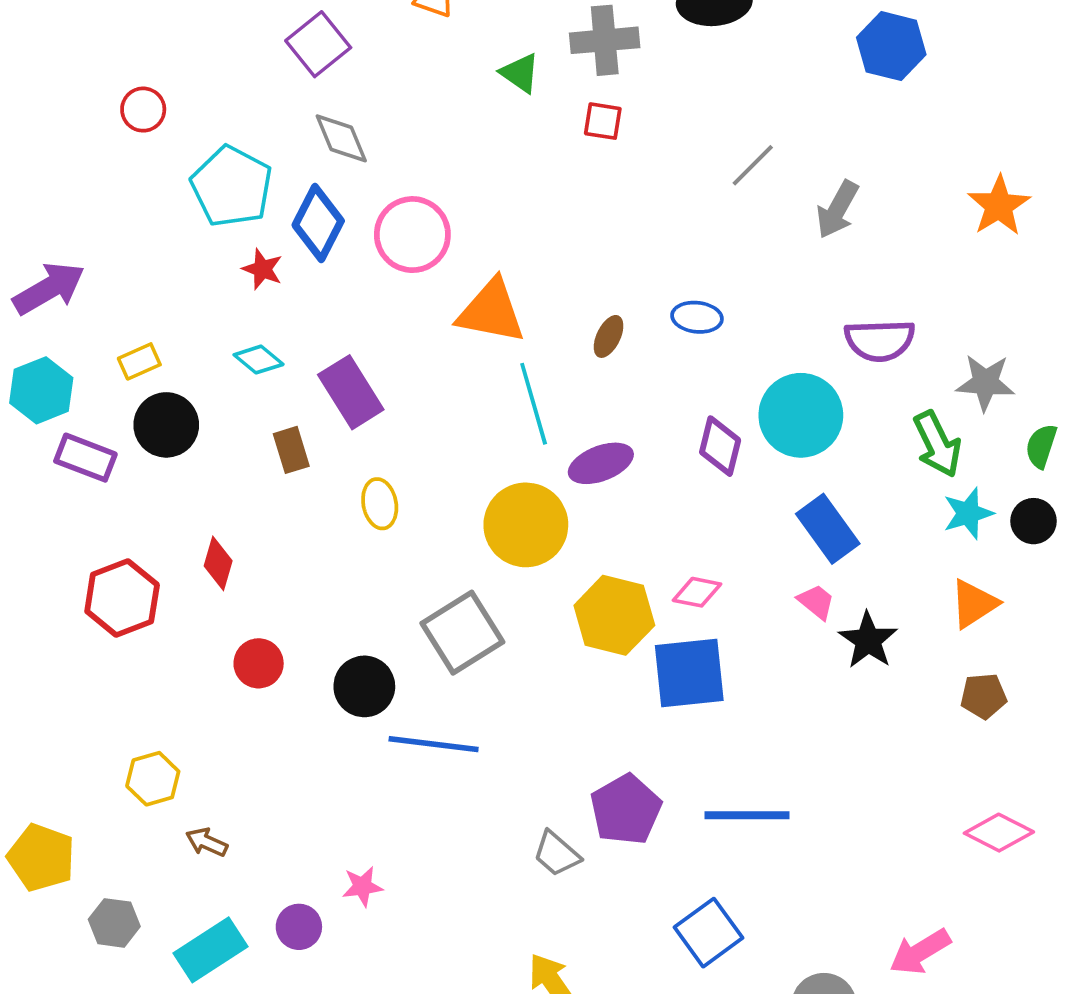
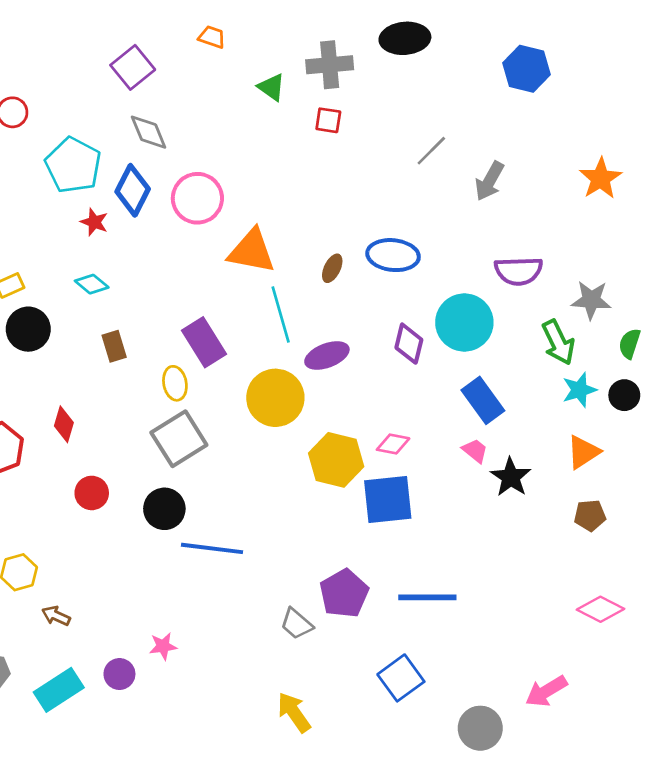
blue ellipse: (697, 317) -> (393, 255), size x1.5
purple rectangle: (351, 392) -> (204, 342), moved
gray square: (462, 633) -> (179, 439), moved

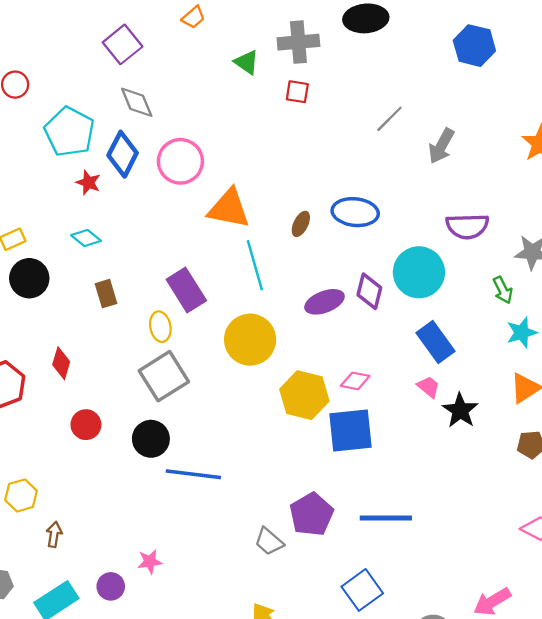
orange trapezoid: (212, 37) -> (193, 17), turned 120
green arrow: (558, 342) -> (503, 290), size x0.7
purple ellipse: (327, 356) -> (324, 302), moved
brown arrow: (56, 616) -> (54, 534), turned 75

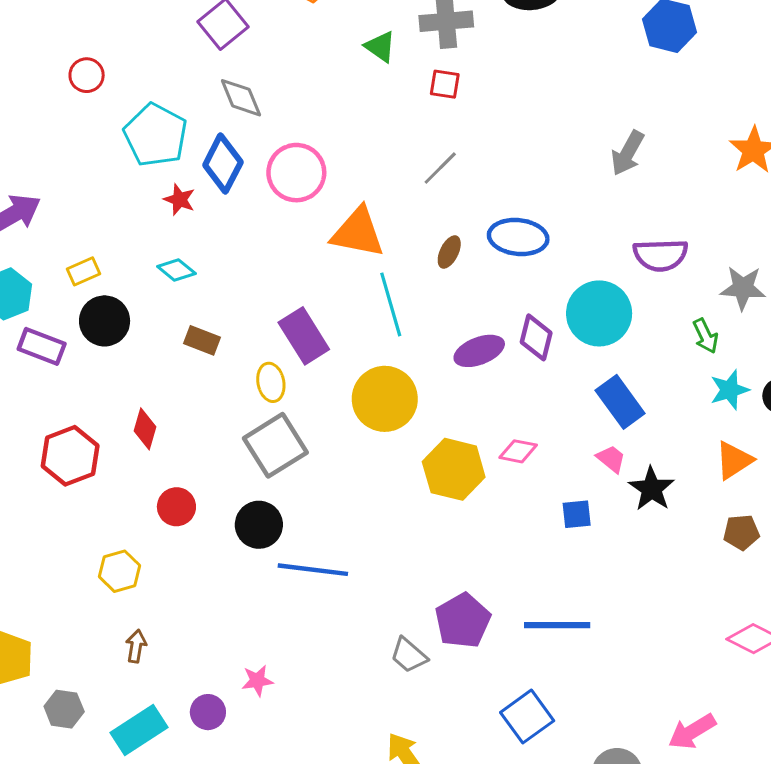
gray line: (389, 119) -> (440, 168), moved
brown rectangle: (106, 294) -> (202, 340), turned -52
blue square: (350, 431) -> (577, 514), moved, size x0.5
yellow hexagon: (21, 495) -> (120, 571), moved

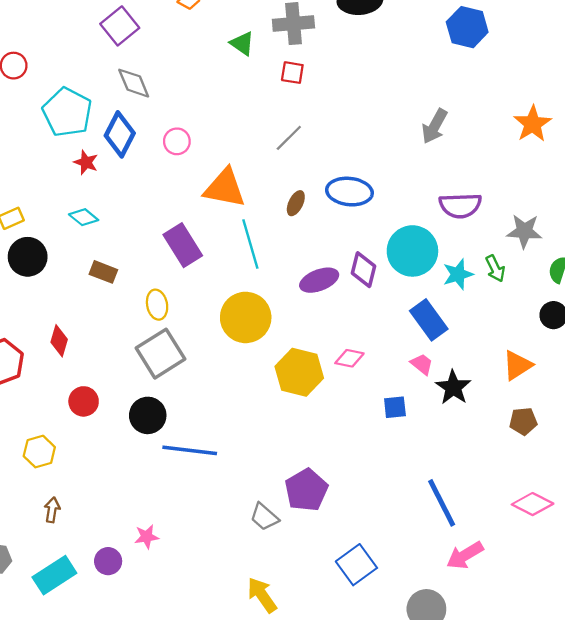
pink circle: (296, 173) -> (177, 141), size x0.6
purple rectangle: (304, 336) -> (183, 245), moved
cyan star: (729, 390) -> (458, 274), moved
blue line: (557, 625) -> (442, 503), moved, turned 63
pink arrow: (692, 732) -> (465, 555), moved

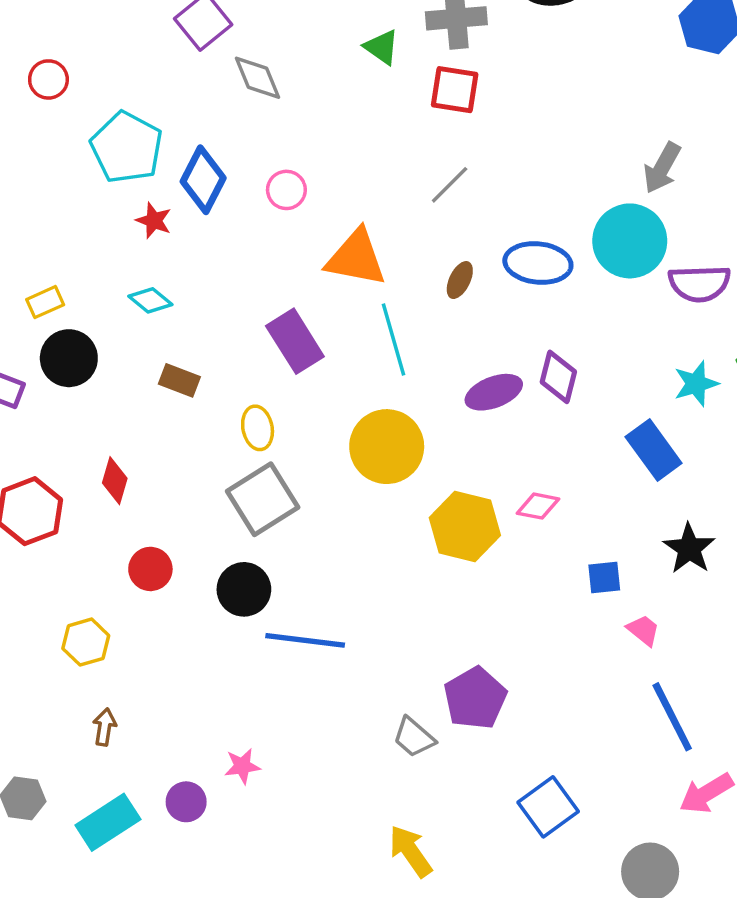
red square: (292, 73) -> (455, 90), size x1.4
gray diamond: (134, 83) -> (258, 78), moved
cyan circle: (412, 251) -> (630, 241), moved
pink trapezoid: (422, 364) -> (643, 630), moved

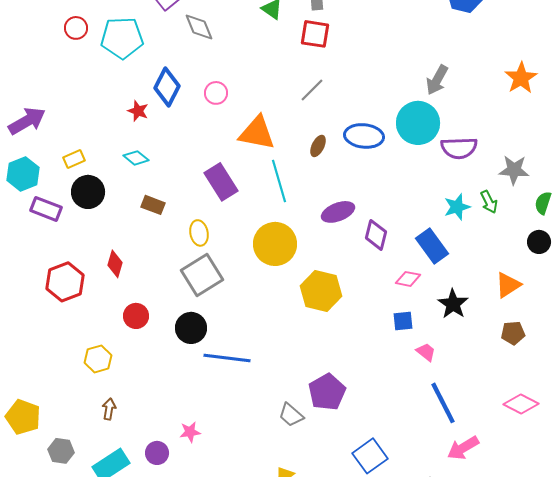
cyan pentagon: (127, 147) -> (122, 38), moved, turned -30
purple diamond: (558, 377) -> (376, 235), moved
pink diamond: (538, 506) -> (408, 279), moved

